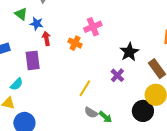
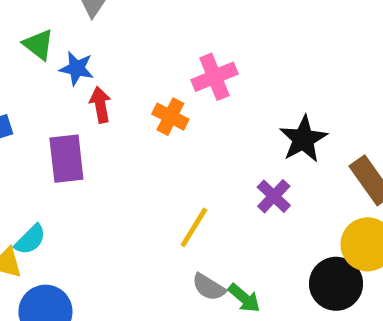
cyan semicircle: (17, 84) -> (30, 240), moved

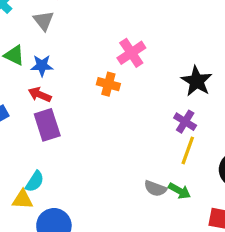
red arrow: (100, 105) -> (40, 95), moved, turned -45
yellow line: (194, 227) -> (188, 150), moved

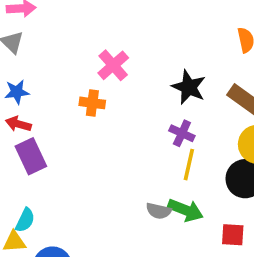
green arrow: (179, 191) -> (185, 210), size x1.4

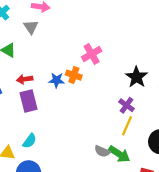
blue star: (17, 92) -> (57, 80), moved
red arrow: (18, 124) -> (25, 79), turned -35
cyan semicircle: (25, 220) -> (30, 141), moved

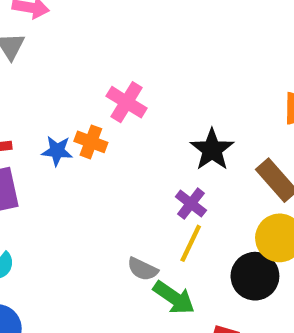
pink cross: (92, 54) -> (127, 102), turned -30
gray semicircle: (102, 151) -> (143, 269), moved

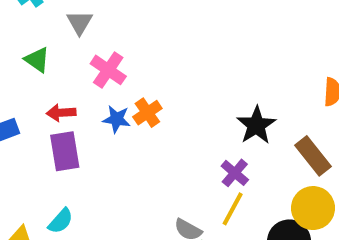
pink cross: (127, 102) -> (108, 70), moved
orange cross: (91, 142) -> (147, 113), turned 32

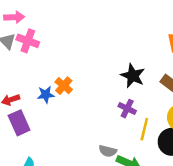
pink cross: (108, 70) -> (28, 41), moved
yellow line: (233, 209) -> (144, 129), moved

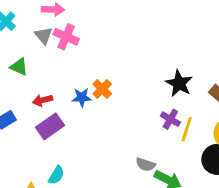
purple rectangle: (19, 123) -> (50, 126), turned 75
yellow line: (144, 129) -> (187, 129), moved

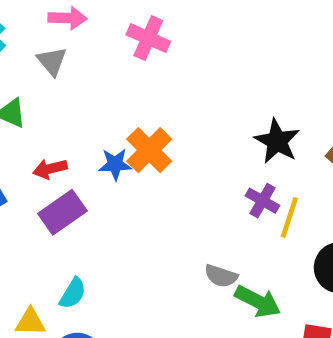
pink cross: (66, 37) -> (148, 38), moved
orange cross: (102, 89) -> (149, 150), size x1.4

